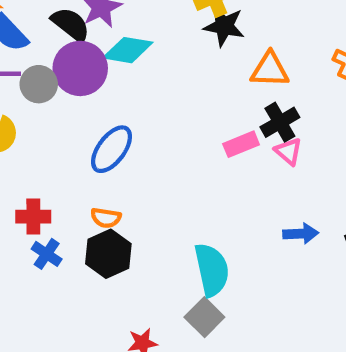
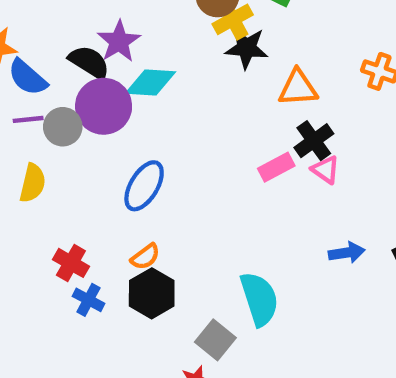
red cross: (33, 217) -> (71, 263), turned 36
orange semicircle: (106, 218) -> (145, 257), turned -40
gray square: (204, 317) -> (215, 340), moved

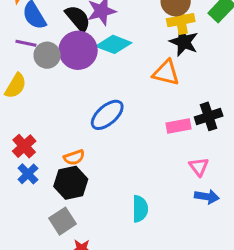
orange triangle: (298, 88) -> (166, 73), moved
pink triangle: (326, 170) -> (199, 167), moved
blue ellipse: (144, 186) -> (107, 115), moved
cyan semicircle: (259, 299) -> (140, 209), size x0.7
gray square: (215, 340) -> (63, 221), moved

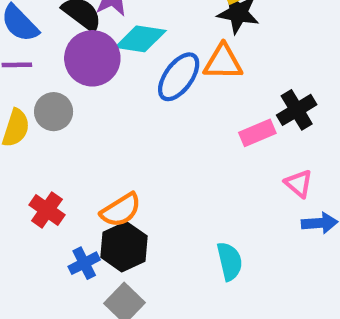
gray circle: (47, 55) -> (54, 112), moved
blue ellipse: (107, 115) -> (179, 77), moved
orange semicircle: (74, 157) -> (121, 210), size x1.4
blue cross: (28, 174) -> (84, 263), moved, turned 30

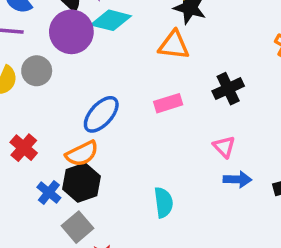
blue ellipse: (179, 77) -> (101, 114), moved
pink rectangle: (257, 133) -> (168, 103), moved
blue cross: (84, 263) -> (49, 192), turned -30

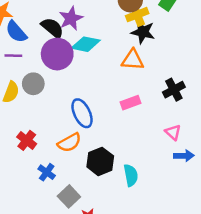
blue ellipse: (101, 114) -> (82, 113), turned -64
black hexagon: (82, 183) -> (100, 161), moved

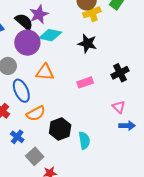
black star: (143, 32) -> (87, 43), moved
orange triangle: (133, 60) -> (45, 72), moved
blue ellipse: (82, 113) -> (21, 91), moved

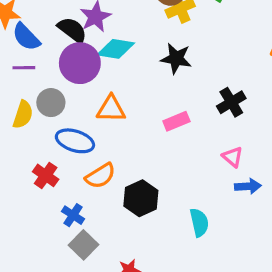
blue ellipse: (21, 91) -> (75, 141), turned -45
cyan semicircle: (84, 141) -> (199, 222), moved
gray square: (35, 156) -> (84, 245), moved

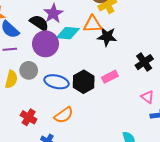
orange triangle: (111, 109) -> (92, 24), moved
blue ellipse: (75, 141) -> (56, 82), moved
black hexagon: (141, 198) -> (84, 82), moved

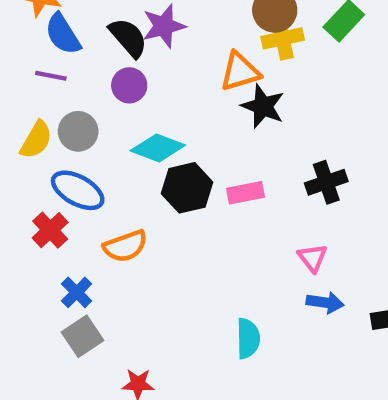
orange triangle: (92, 24) -> (240, 72), turned -30
cyan diamond: (68, 33) -> (158, 148), moved
purple circle: (45, 44) -> (129, 85), size x0.6
blue ellipse: (56, 82) -> (78, 190), moved

